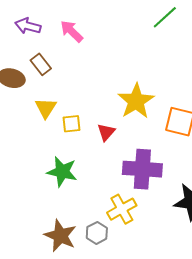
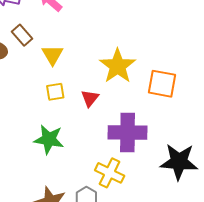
yellow triangle: (46, 108) -> (53, 55), moved
yellow cross: (122, 209) -> (110, 173), turned -32

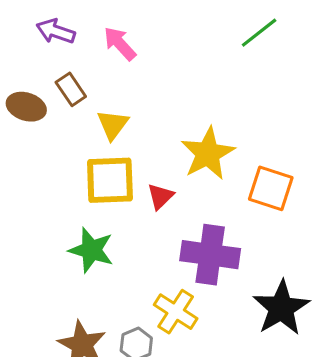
yellow square: (55, 92) -> (110, 180), size x1.8
black star: (179, 162) -> (281, 308), turned 30

